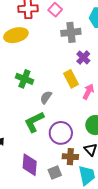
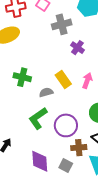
yellow rectangle: (71, 79) -> (63, 79), moved
gray semicircle: (46, 97) -> (46, 92), turned 48
gray square: (55, 172) -> (66, 165), turned -32

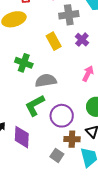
yellow rectangle: (63, 79) -> (54, 41), moved
gray semicircle: (46, 92) -> (46, 81), size x1.5
purple diamond: (40, 161) -> (22, 137), moved

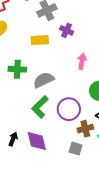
yellow rectangle: (54, 41) -> (40, 40), turned -48

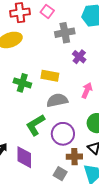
yellow rectangle: (40, 40) -> (50, 76), moved
gray semicircle: (44, 80) -> (57, 100), moved

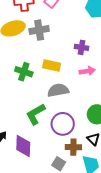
gray cross: (65, 33) -> (39, 30), moved
purple cross: (79, 57) -> (82, 47), turned -32
pink arrow: (87, 90) -> (87, 71), moved, turned 56

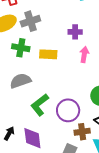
pink arrow: (87, 71) -> (84, 54), turned -63
green cross: (24, 72) -> (21, 48), moved
gray semicircle: (58, 90) -> (20, 81), moved

